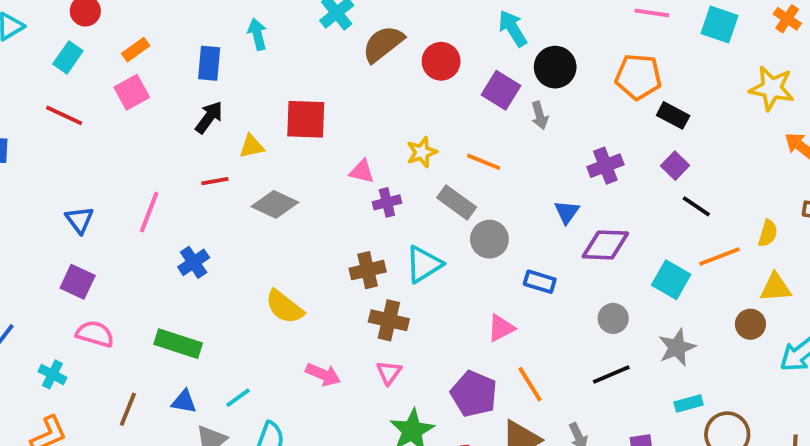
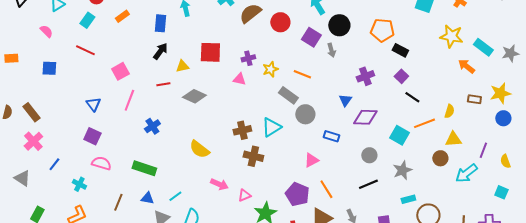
pink square: (132, 92) -> (120, 71), moved
purple cross: (387, 202) -> (248, 58), moved
pink triangle: (389, 373) -> (244, 195), moved, turned 32

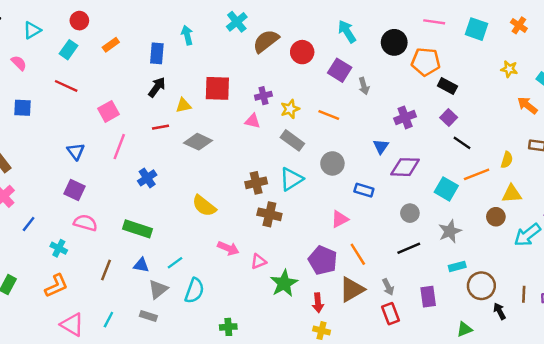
black circle: (339, 25) -> (394, 42), moved
yellow star: (451, 36) -> (509, 69), size x0.6
gray rectangle: (288, 95) -> (292, 140), moved

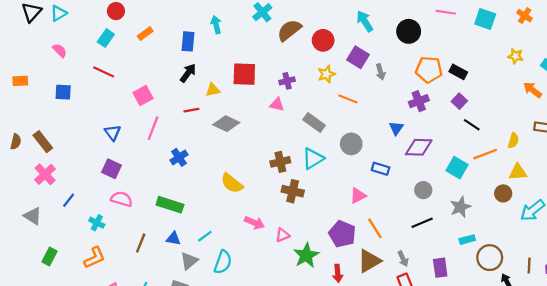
cyan triangle: (32, 30) -> (59, 13), moved
orange pentagon: (426, 62) -> (429, 70), moved
yellow star: (290, 109) -> (326, 74), moved

